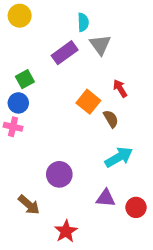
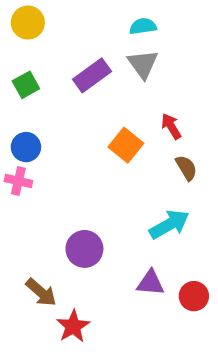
cyan semicircle: (83, 22) -> (143, 26), moved, turned -96
green square: (25, 79) -> (26, 85), moved
brown semicircle: (111, 119) -> (186, 168), moved
red star: (66, 231) -> (73, 326), moved

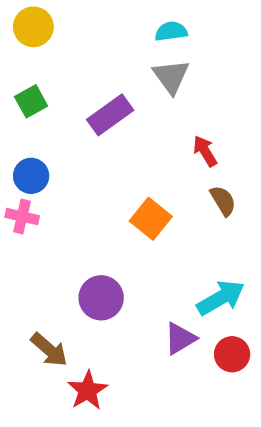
purple rectangle: (92, 75) -> (110, 115), moved
orange square: (126, 145) -> (151, 219), moved
cyan arrow: (169, 224) -> (221, 298), moved
purple triangle: (150, 283) -> (180, 338), turned -36

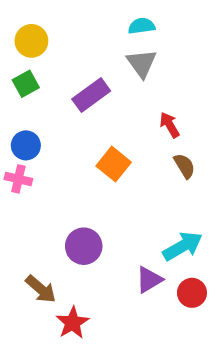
yellow circle: (33, 27) -> (31, 41), moved
orange square: (151, 219) -> (114, 164), moved

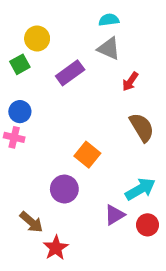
yellow circle: (31, 41) -> (37, 38), moved
gray triangle: (142, 63) -> (109, 49), turned -30
red arrow: (170, 125) -> (130, 81), moved, turned -114
orange square: (114, 164) -> (87, 155), moved
brown semicircle: (184, 166) -> (142, 127), size x1.5

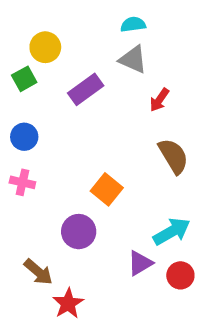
pink cross: (14, 137) -> (22, 182), moved

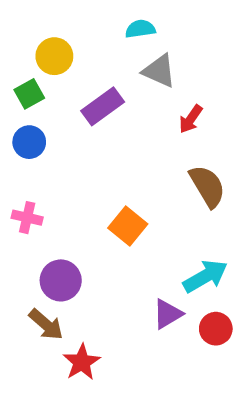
cyan semicircle: (133, 24) -> (140, 29), moved
blue circle: (24, 137) -> (29, 142), moved
purple circle: (79, 232) -> (61, 280), moved

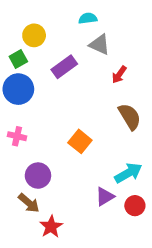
blue circle: (29, 142) -> (18, 89), size x1.5

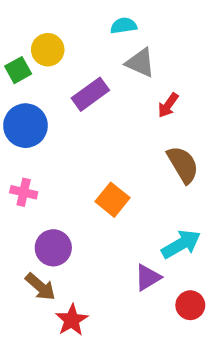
green square: (18, 59) -> (18, 70), moved
red circle: (135, 206) -> (190, 305), moved

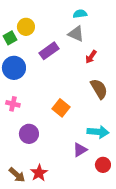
cyan semicircle: (124, 26) -> (80, 14), moved
cyan arrow: (181, 244) -> (98, 132), turned 35
brown arrow: (40, 287) -> (17, 175), moved

